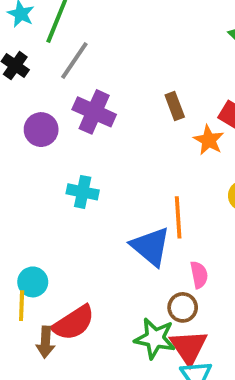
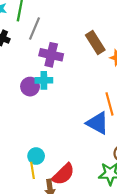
brown rectangle: (175, 106) -> (95, 43), size x1.5
purple circle: (41, 130) -> (30, 87), moved
cyan cross: (83, 192) -> (44, 80), moved

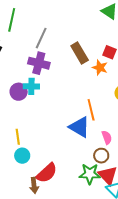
gray line: (34, 28) -> (41, 38), moved
yellow line: (33, 170) -> (18, 137), moved

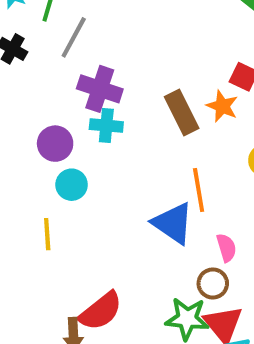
gray line: (41, 38) -> (74, 37), moved
brown rectangle: (80, 53) -> (182, 113), moved
cyan cross: (31, 86) -> (106, 126), moved
cyan circle: (22, 156) -> (72, 185), moved

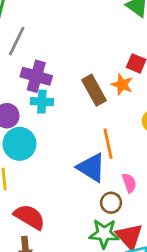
cyan circle: (72, 185) -> (20, 144), size x1.5
brown circle: (213, 283) -> (111, 203), moved
red semicircle: (101, 311) -> (29, 217), moved, turned -108

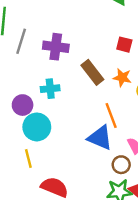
purple cross: (36, 76) -> (56, 47), moved
orange star: (122, 85) -> (122, 78), moved

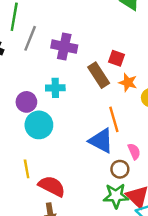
red square: (124, 45) -> (117, 58), moved
yellow line: (28, 158) -> (27, 169), moved

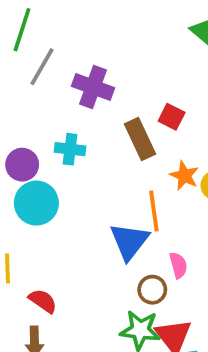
orange star: (128, 83) -> (184, 176), moved
blue triangle: (101, 141) -> (129, 241), turned 32
red semicircle: (52, 186) -> (43, 301), size x0.7

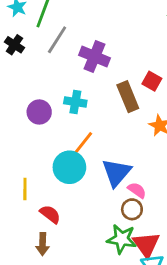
cyan circle: (36, 203) -> (69, 167), moved
orange line: (154, 211) -> (82, 145), moved, turned 44
pink semicircle: (178, 265) -> (137, 190), moved, turned -42

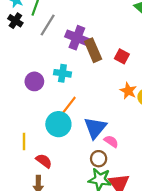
black cross: (14, 45) -> (15, 21), moved
brown rectangle: (128, 97) -> (93, 50), moved
brown circle: (132, 209) -> (99, 159), moved

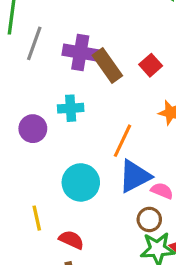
red square: (122, 56) -> (151, 65), turned 32
orange line: (68, 107) -> (123, 141), moved
blue triangle: (95, 128) -> (135, 176), turned 35

